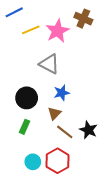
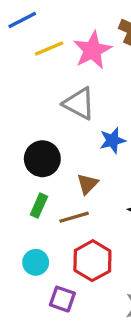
blue star: (62, 93) -> (113, 140), moved
brown line: (65, 132) -> (74, 217), moved, turned -54
cyan circle: (33, 162) -> (36, 262), moved

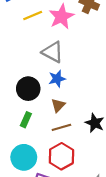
blue star: (113, 140) -> (57, 79), moved
brown line: (74, 217) -> (61, 127), moved
cyan circle: (36, 262) -> (24, 157), size x1.5

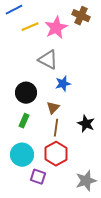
blue star: (57, 79) -> (63, 84), moved
brown line: (61, 127) -> (56, 128), turned -66

